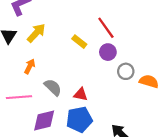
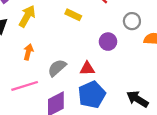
purple circle: (108, 52) -> (108, 42), moved
gray circle: (126, 71) -> (132, 21), moved
gray semicircle: (53, 87) -> (57, 68), turned -72

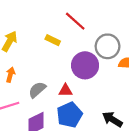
gray circle: (132, 21) -> (108, 46), size x1.5
purple circle: (108, 42) -> (85, 65), size x1.6

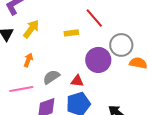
yellow rectangle: (53, 40) -> (71, 33), turned -40

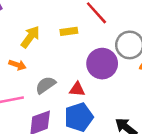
yellow arrow: (31, 29) -> (30, 37), moved
orange arrow: (28, 60) -> (17, 65), turned 88

